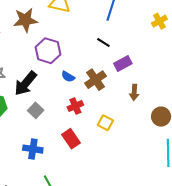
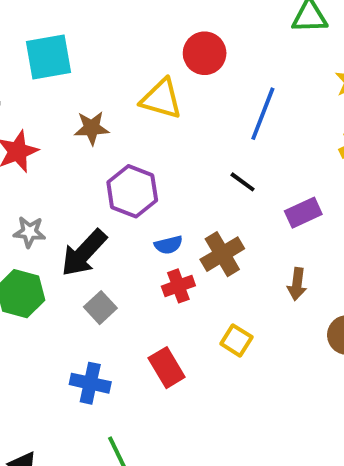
brown star: (25, 20) -> (92, 128), size x0.7
purple rectangle: (123, 63) -> (303, 213), moved
blue semicircle: (68, 77) -> (168, 245), turned -48
red cross: (75, 106) -> (178, 286), moved

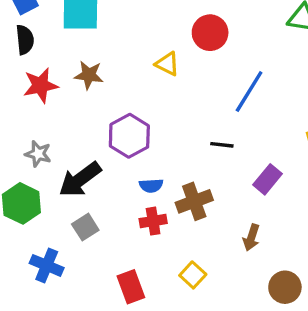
yellow triangle: (161, 99) -> (167, 64), size x0.7
brown star: (92, 128) -> (89, 75), moved
black line: (243, 182) -> (222, 145), turned -40
purple rectangle: (303, 213) -> (268, 179), turned -36
blue cross: (90, 383) -> (47, 265), moved

